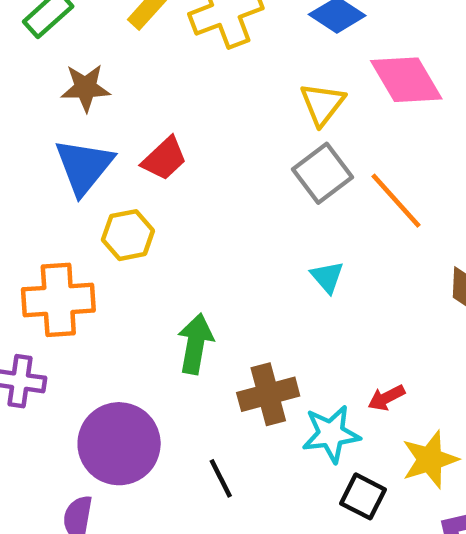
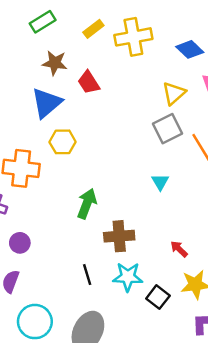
red trapezoid: (164, 159) -> (89, 82), moved, turned 90
red arrow: (386, 398) -> (179, 249), turned 60
cyan star: (331, 434) -> (128, 277), moved
purple circle: (119, 444) -> (20, 243), moved, size x0.5

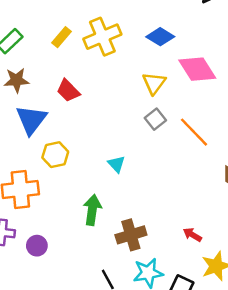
brown star: (55, 63) -> (16, 80), moved
gray square: (167, 129) -> (155, 119), size x0.7
cyan triangle: (160, 182) -> (117, 164), moved
purple circle: (20, 243) -> (37, 246), moved

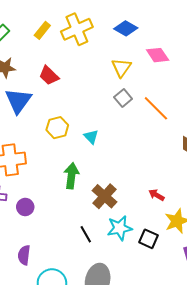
pink diamond: (197, 69) -> (158, 55), size x0.7
yellow hexagon: (55, 155) -> (57, 128), moved
brown cross: (131, 235) -> (105, 196), turned -30

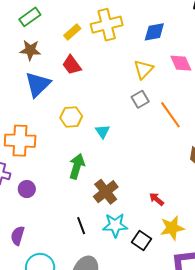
blue diamond: (126, 28) -> (154, 32), turned -50
yellow rectangle: (42, 30) -> (72, 32), moved

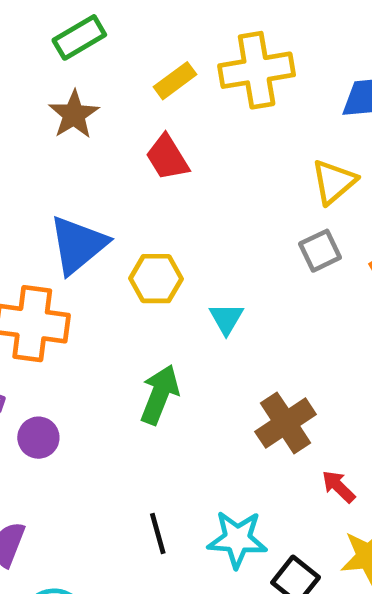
brown star: (30, 50) -> (74, 115), turned 30
blue triangle: (38, 84) -> (78, 245), moved
brown cross: (106, 192) -> (286, 423), moved

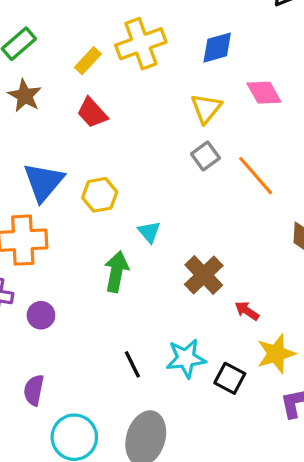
cyan triangle: (226, 318) -> (149, 232), moved

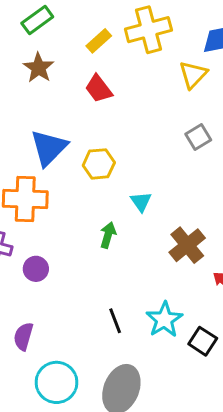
yellow triangle: (206, 108) -> (193, 75), moved
green arrow: (116, 272) -> (108, 235), size x0.7
cyan star: (186, 358) -> (164, 320), turned -30

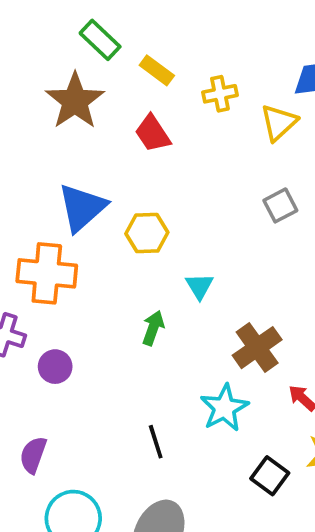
green rectangle: (37, 20) -> (100, 40), moved, turned 76
yellow cross: (148, 30) -> (220, 94), moved, size x0.6
yellow rectangle: (99, 41) -> (157, 70), turned 75
brown star: (39, 68) -> (75, 101), size x1.4
cyan star: (164, 320) -> (224, 408), moved

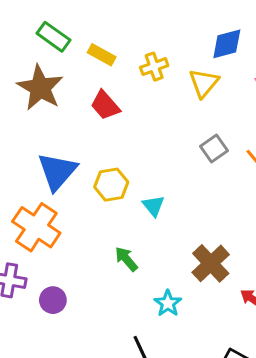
orange cross: (47, 273) -> (36, 227), turned 36
cyan triangle: (200, 286) -> (153, 206), moved
green arrow: (153, 328) -> (126, 259), turned -52
cyan star: (224, 408) -> (168, 303), moved, size x0.7

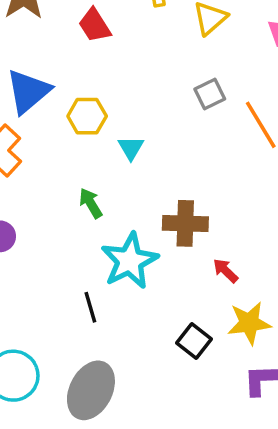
brown cross: (211, 263) -> (185, 223), turned 36
cyan star: (168, 303) -> (130, 261), size x1.8

